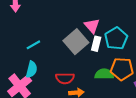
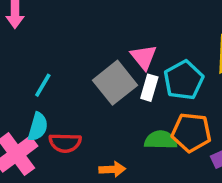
cyan line: (33, 45) -> (43, 85), turned -32
red semicircle: (65, 78) -> (65, 143), moved

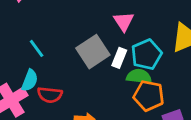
pink triangle: (144, 57) -> (124, 21), moved
cyan line: (43, 85) -> (37, 48), turned -72
green semicircle: (161, 140) -> (139, 76), moved

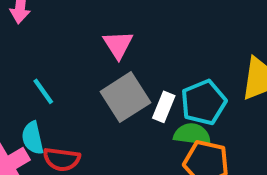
pink triangle: (124, 21) -> (118, 45), moved
cyan semicircle: (30, 80) -> (33, 138), turned 145

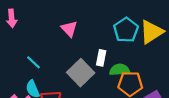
gray square: (125, 97) -> (81, 73), moved
cyan pentagon: (204, 102) -> (126, 30), moved

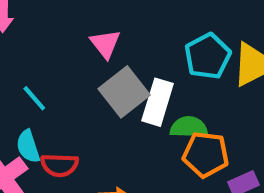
white rectangle: (101, 58) -> (158, 102), size x1.5
gray square: (81, 73) -> (124, 92), moved

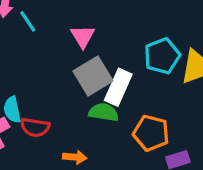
cyan line: (34, 98) -> (28, 21), moved
green semicircle: (189, 127) -> (104, 112), moved

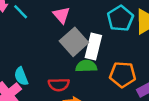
red semicircle: (35, 127) -> (59, 85), moved

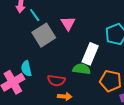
gray square: (74, 42) -> (44, 35), moved

